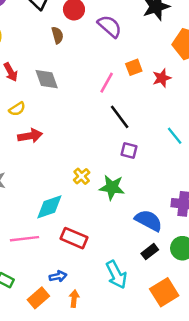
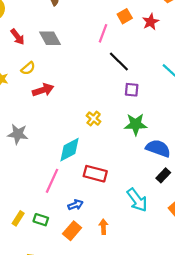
green star: (112, 187) -> (136, 124), moved
pink line: (24, 239) -> (52, 181), turned -50
blue arrow: (58, 276) -> (76, 205), moved

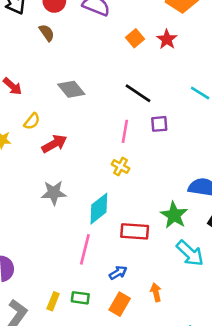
pink line: (103, 33) -> (125, 131), moved
gray diamond: (50, 38) -> (71, 89), moved
green star: (136, 124) -> (174, 215), moved, turned -30
gray star: (18, 134) -> (54, 193), moved

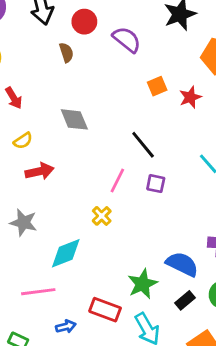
red rectangle: (135, 231) -> (105, 310), moved
pink line: (85, 249) -> (38, 292), turned 52

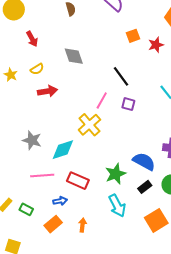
yellow cross: (102, 216) -> (89, 125), size x1.6
gray star: (23, 223) -> (32, 140), moved
red rectangle: (105, 310) -> (78, 181), moved

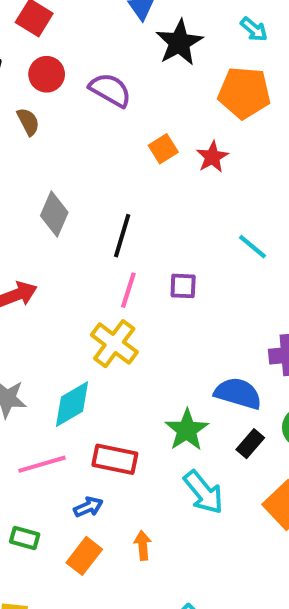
gray diamond: (74, 56) -> (54, 214), turned 55
black line: (121, 76) -> (122, 236), moved, turned 65

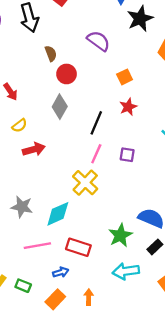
red circle: (47, 74) -> (67, 74), moved
red star: (212, 157) -> (128, 107), moved
cyan arrow: (203, 492) -> (126, 271), turned 115

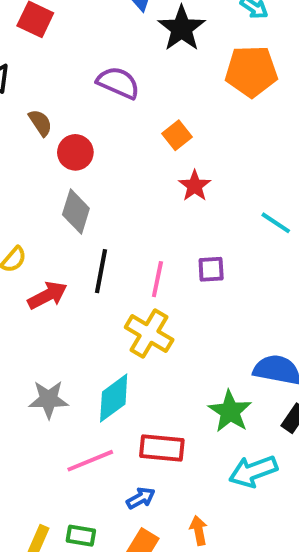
black line: (96, 123) -> (101, 271), moved

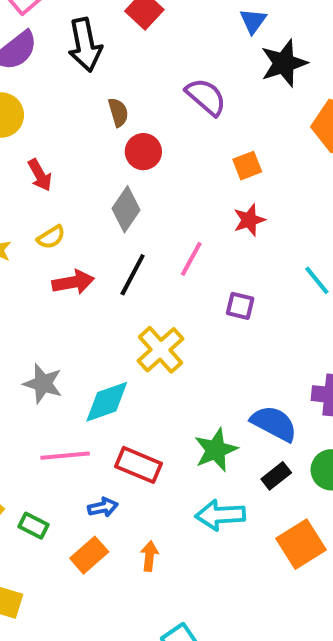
pink line: (157, 279) -> (191, 259), moved

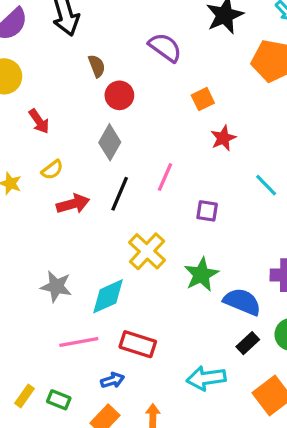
red star: (249, 220) -> (223, 138), moved
green star: (216, 450) -> (201, 274), moved

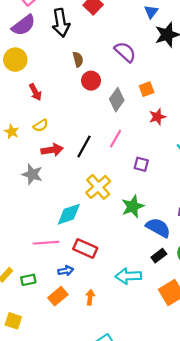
gray diamond: (110, 142) -> (117, 100), moved
gray star: (56, 286) -> (32, 174), moved
green rectangle: (59, 400) -> (28, 280), turned -40

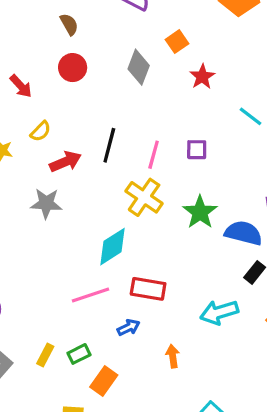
red circle: (91, 81) -> (73, 68), moved
pink line: (116, 139) -> (154, 155), moved
orange rectangle: (58, 296) -> (104, 381), moved

